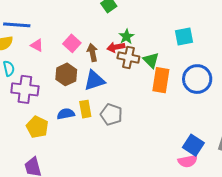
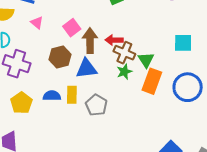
green star: (126, 37) -> (124, 72), moved
brown arrow: (92, 53) -> (90, 41), size x1.4

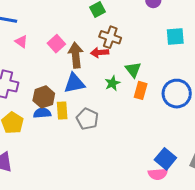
cyan square: (183, 43) -> (175, 37), moved
brown cross: (124, 53) -> (110, 37), moved
brown hexagon: (60, 57) -> (44, 97), moved
orange rectangle: (152, 81) -> (141, 90), size x0.7

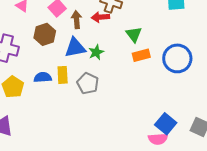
brown arrow: (76, 55) -> (76, 20), size x0.7
green star: (112, 83) -> (96, 52), moved
orange rectangle: (141, 90) -> (141, 55), turned 60
brown hexagon: (44, 97) -> (45, 34), moved

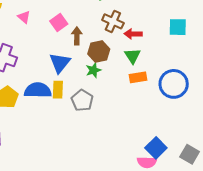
red arrow: (100, 17) -> (133, 34), moved
brown hexagon: (45, 34) -> (99, 51), moved
blue triangle: (75, 48) -> (60, 63), moved, turned -45
blue semicircle: (43, 77) -> (38, 90), size x1.5

